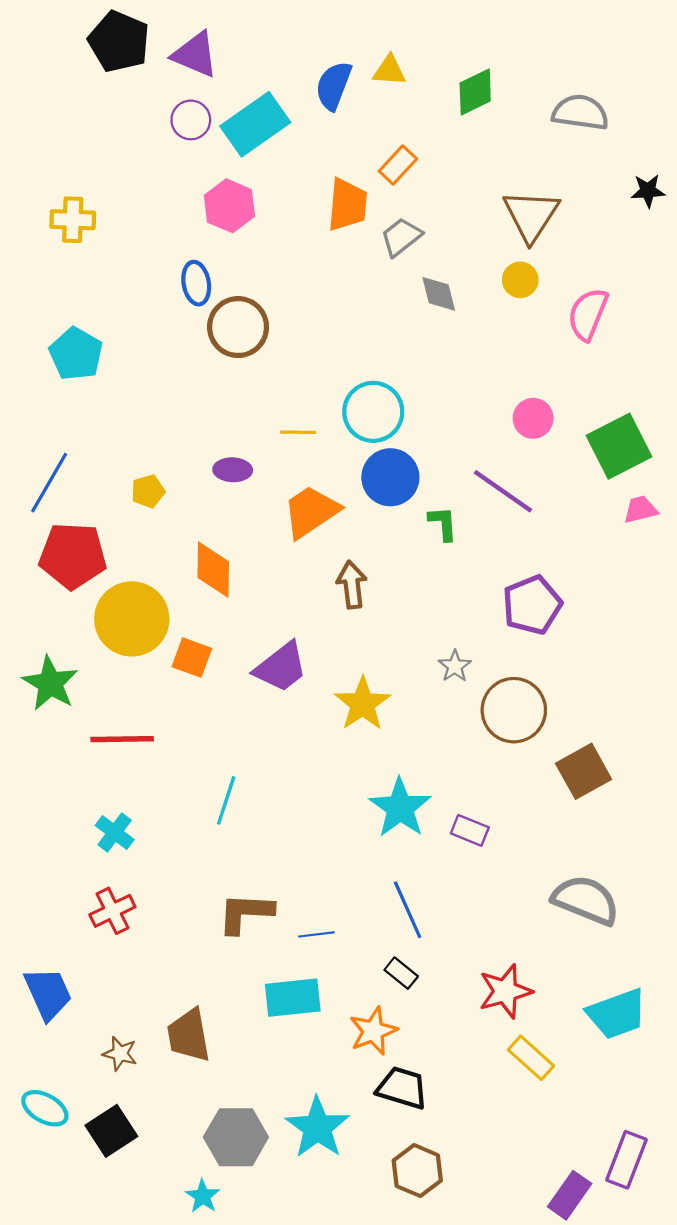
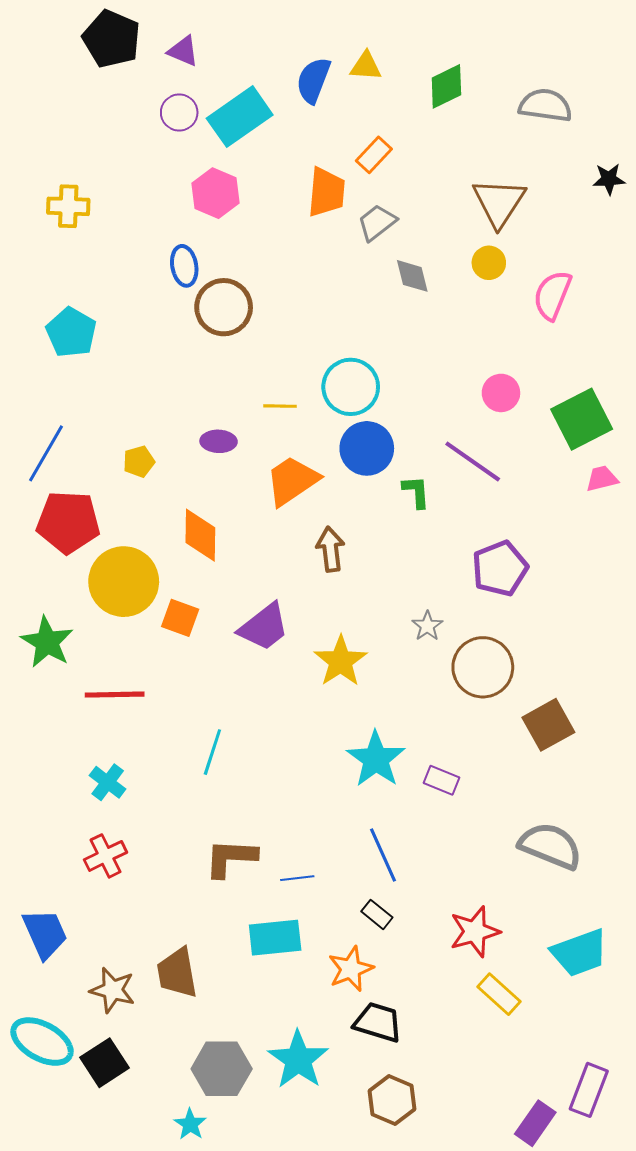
purple triangle: (195, 54) -> (183, 51), size x0.7
brown star: (120, 1054) -> (113, 990), size x1.4
cyan ellipse: (45, 1108) -> (42, 1042), size x1.4

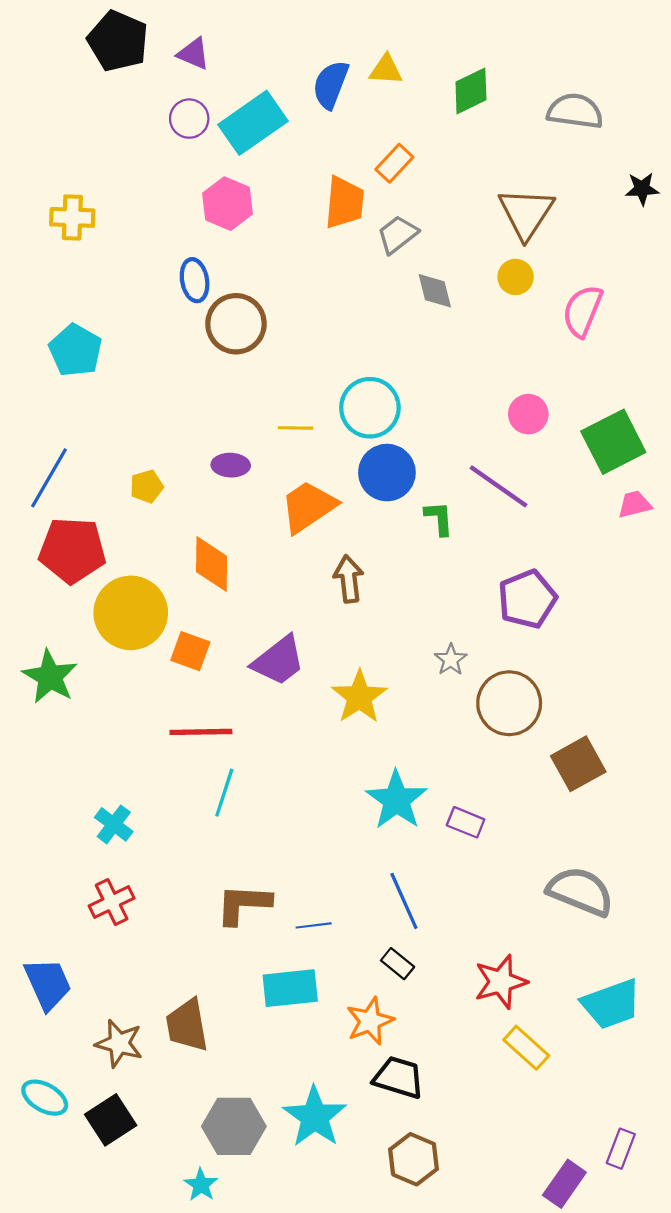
red line: (115, 695) -> (201, 732), moved
cyan ellipse: (42, 1042) -> (45, 1098), size x0.7
purple rectangle: (589, 1090) -> (621, 1149), size x0.7

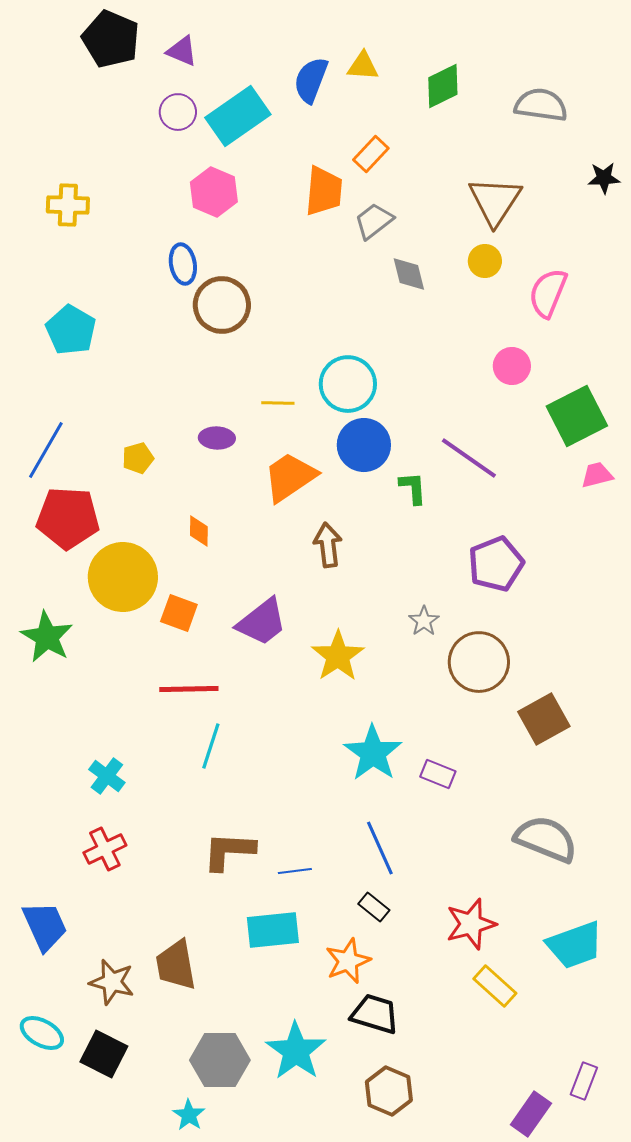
pink circle: (528, 414) -> (512, 366), moved
orange diamond: (212, 564) -> (199, 531), size x0.6
black square: (111, 1120) -> (104, 1054), turned -30

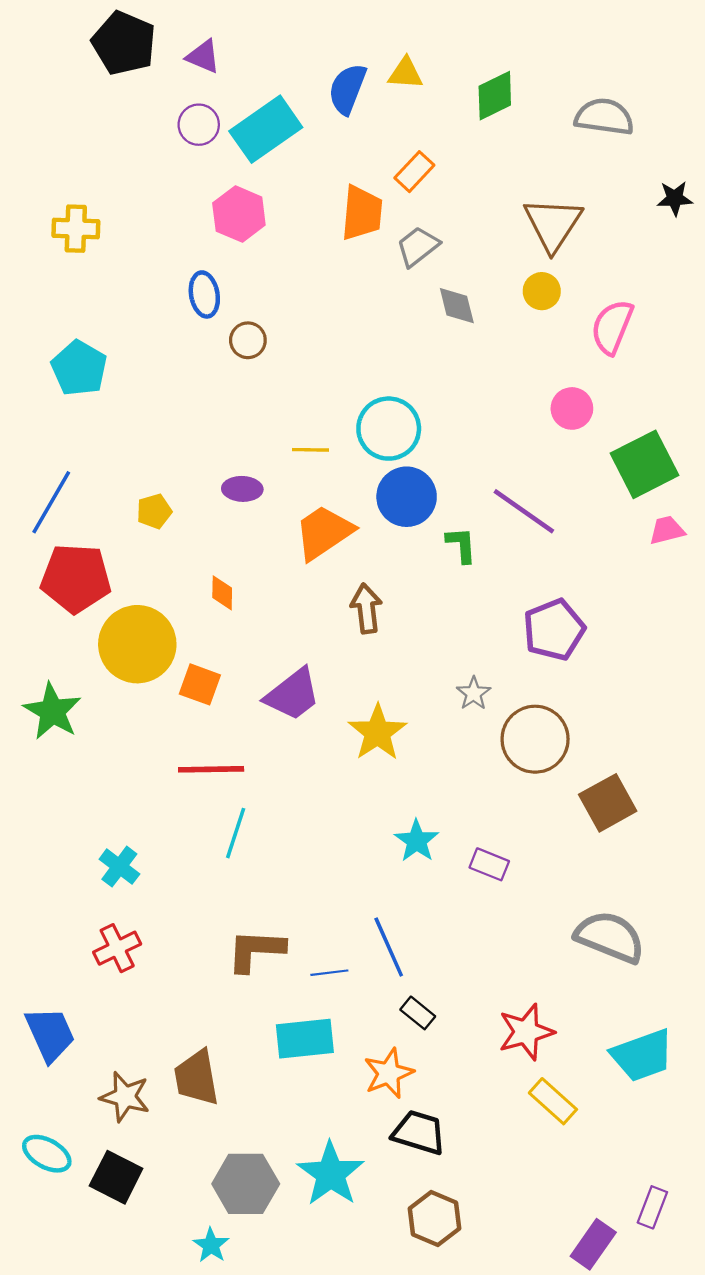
brown circle: (222, 305) -> (248, 340), size x0.6
cyan star: (373, 753) -> (417, 841), size x0.7
blue line: (380, 848) -> (389, 947), moved

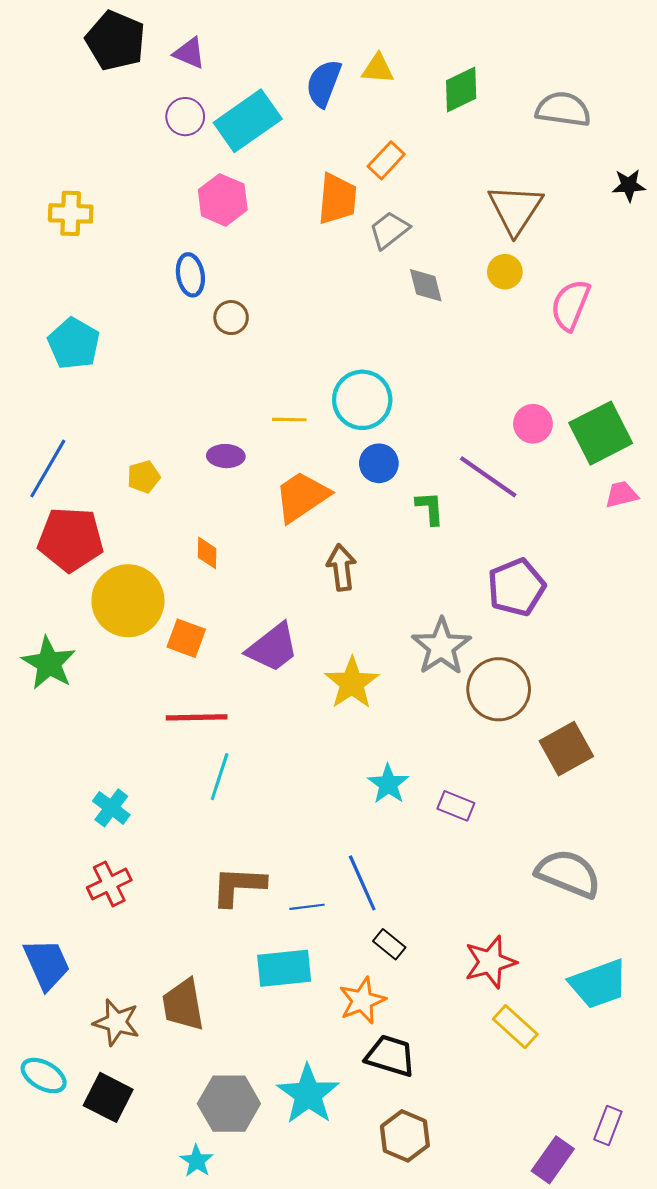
pink circle: (572, 408) -> (533, 424), moved
blue circle: (407, 497) -> (379, 463), size x0.7
gray star: (474, 693) -> (441, 647), size x1.8

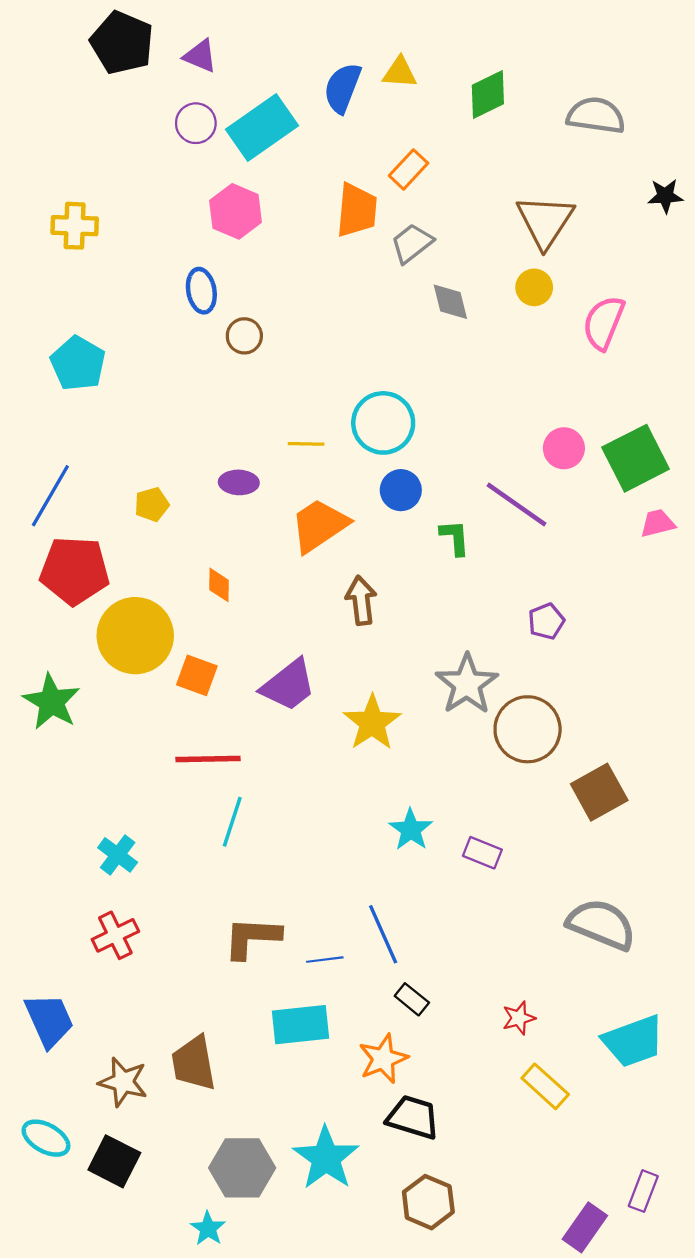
purple pentagon: (516, 587) -> (546, 621), size x0.6
red star: (490, 962) -> (519, 1018), size x0.6

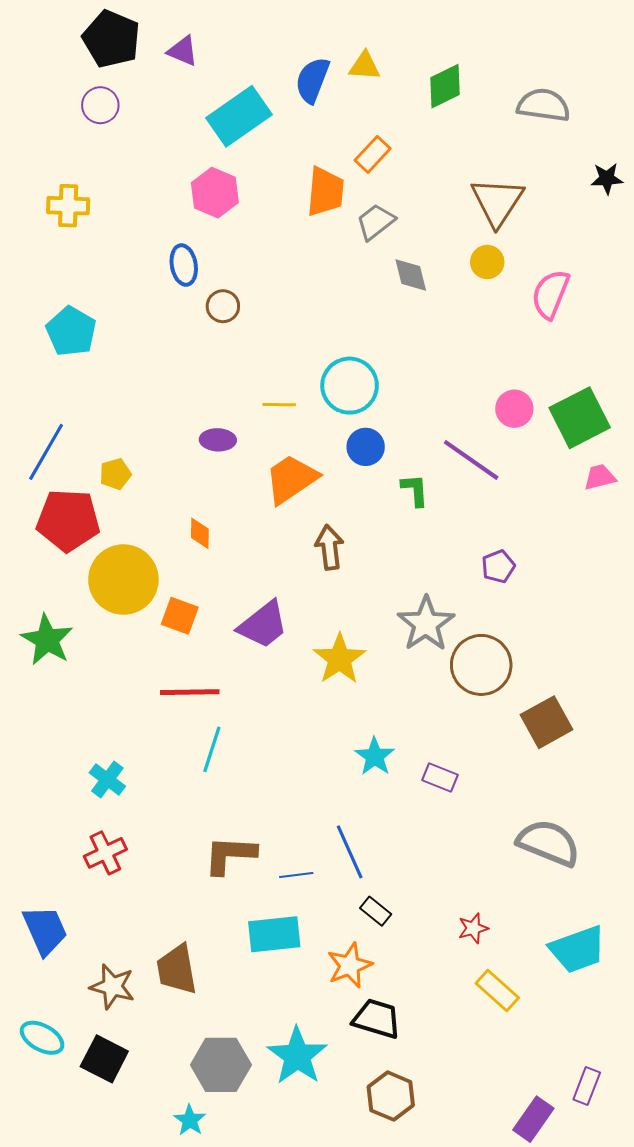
purple circle: (196, 123) -> (100, 105), moved
yellow pentagon: (152, 504) -> (115, 474), moved

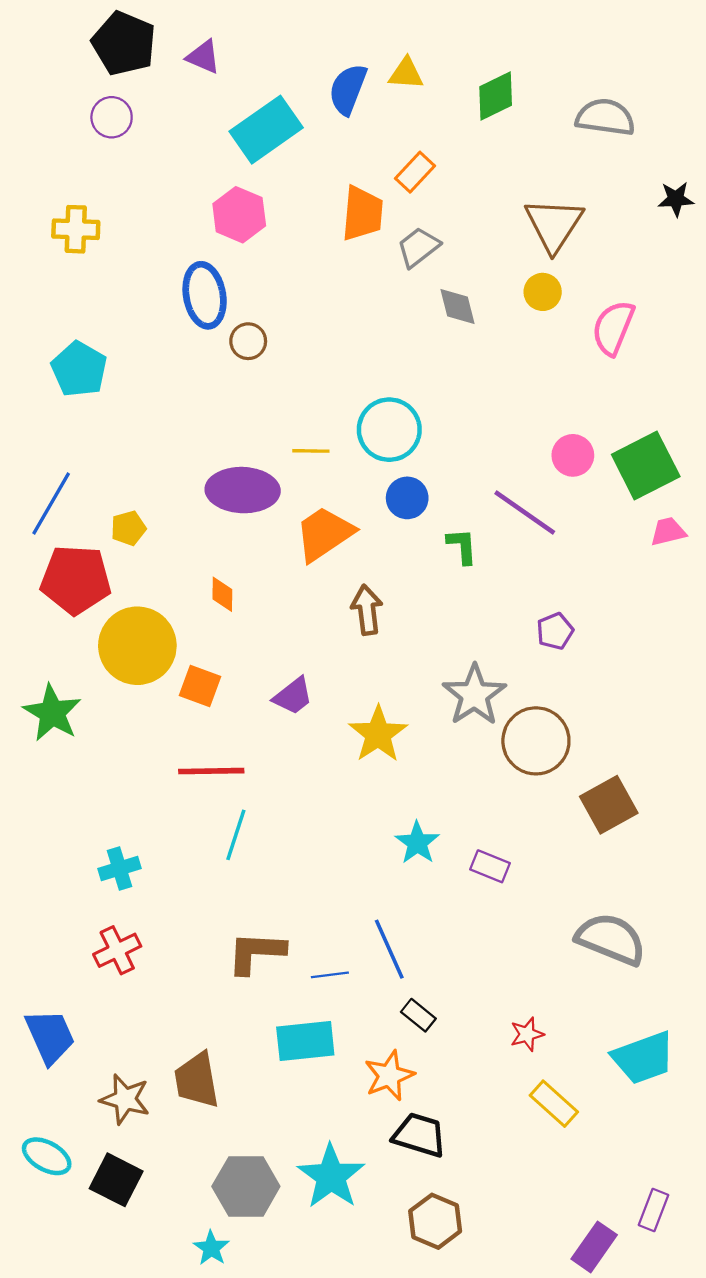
blue ellipse: (184, 265) -> (205, 295), size x1.4
purple ellipse: (218, 440) -> (243, 490), size x1.8
purple trapezoid: (263, 625) -> (293, 696), size x0.7
cyan cross: (107, 780) -> (119, 869), turned 36

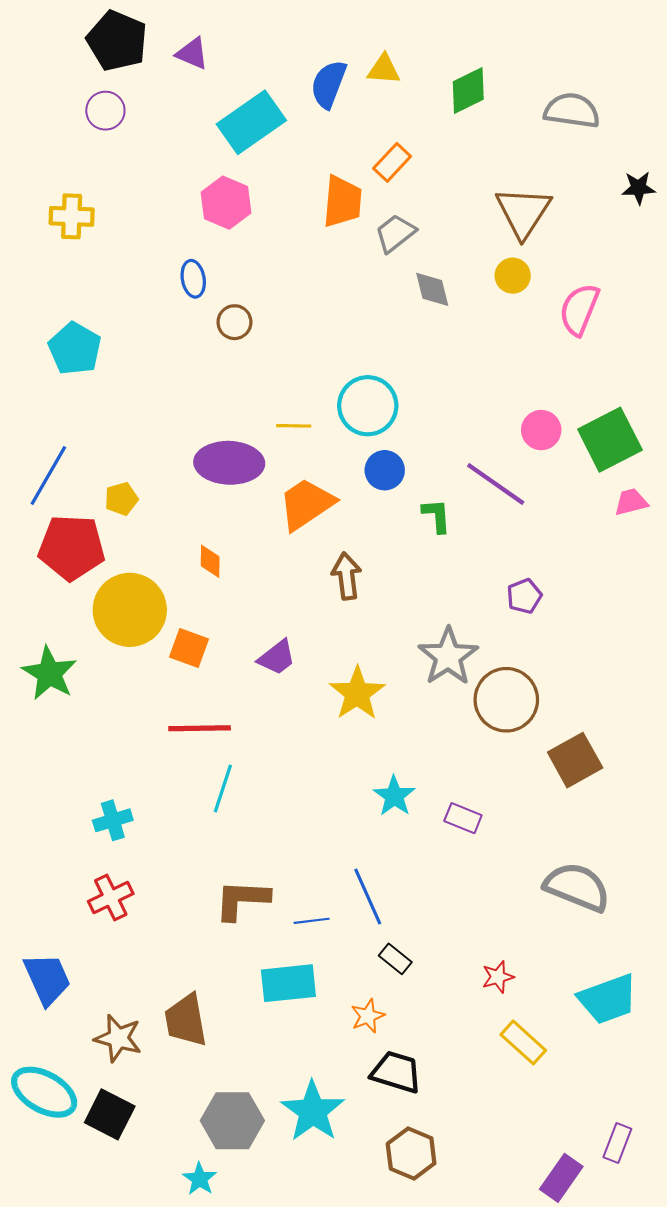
blue ellipse: (205, 295) -> (193, 279), size x0.6
orange star: (389, 1076) -> (368, 1016), size x0.7
cyan ellipse: (47, 1156) -> (44, 1092), size x1.4

